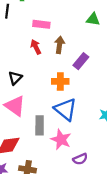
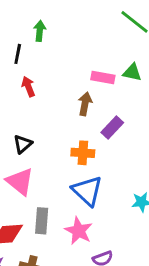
pink rectangle: (41, 24) -> (103, 78), moved
red arrow: (36, 47) -> (28, 87), moved
gray rectangle: (40, 125) -> (42, 221), moved

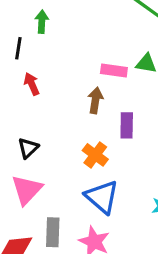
purple rectangle: (112, 127) -> (127, 125), turned -40
orange cross: (83, 153) -> (95, 155), turned 35
pink triangle: (20, 182) -> (27, 190), turned 36

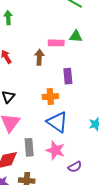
brown arrow: (95, 100) -> (39, 57), moved
orange cross: (95, 155) -> (50, 97), turned -35

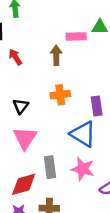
purple rectangle: (68, 76) -> (97, 106), moved
orange cross: (50, 97) -> (60, 95), moved

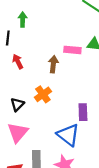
orange cross: (60, 95) -> (43, 94), moved, turned -35

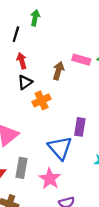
black triangle: (17, 104) -> (25, 82), moved

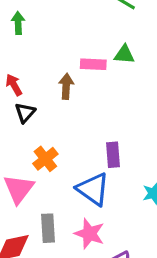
orange cross: (42, 100) -> (45, 159), moved

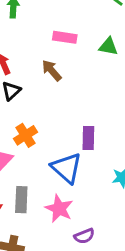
pink rectangle: (93, 64) -> (65, 37), moved
brown arrow: (66, 86) -> (52, 70), turned -50

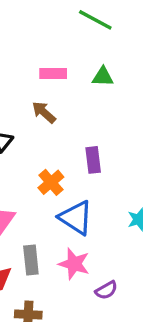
orange cross: (25, 135) -> (51, 182), moved
purple rectangle: (88, 138) -> (93, 160), moved

